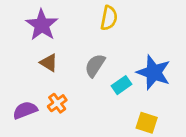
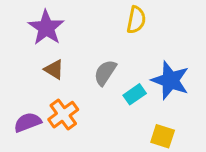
yellow semicircle: (109, 18) -> (136, 20), moved
orange cross: (57, 103) -> (63, 115), size x1.4

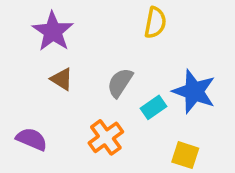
orange cross: (63, 115) -> (106, 137), moved
purple semicircle: (28, 122) -> (32, 139), turned 44

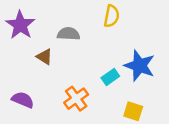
purple star: (53, 31) -> (20, 25), moved
gray semicircle: (120, 83) -> (68, 34), moved, turned 60

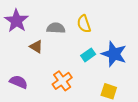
yellow semicircle: (112, 16) -> (84, 24), moved, turned 150
cyan rectangle: (110, 77) -> (88, 55), moved

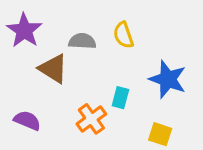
brown triangle: (36, 47) -> (53, 69), size x1.5
cyan rectangle: (88, 55) -> (120, 98), moved, turned -40

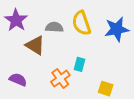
yellow semicircle: (123, 35) -> (81, 23), size x1.4
blue star: (168, 79) -> (117, 29), moved, turned -30

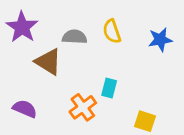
yellow semicircle: (81, 23) -> (112, 31), size x0.7
blue star: (117, 29) -> (160, 40), size x0.7

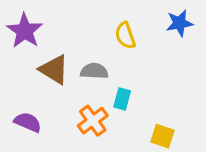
gray semicircle: (75, 37) -> (94, 71), moved
blue star: (160, 40) -> (179, 23), moved

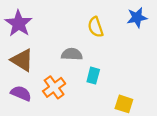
brown triangle: (54, 70) -> (22, 60), moved
orange cross: (93, 121) -> (54, 87), moved

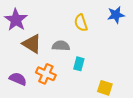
brown triangle: (22, 60) -> (32, 44), moved
orange cross: (54, 87) -> (46, 74), turned -30

